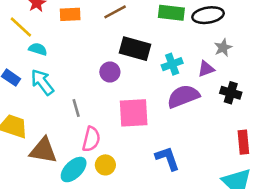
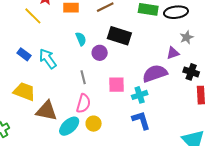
cyan semicircle: (38, 49) -> (81, 39), moved, turned 48
cyan cross: (172, 64) -> (140, 95), moved
gray line: (76, 108) -> (83, 77), moved
pink square: (134, 113) -> (116, 85), size x0.7
red rectangle: (243, 142) -> (201, 95), moved

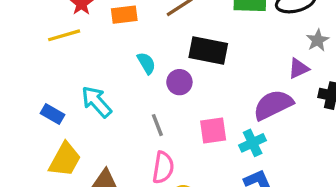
yellow line: (33, 16) -> (64, 35), turned -54
blue rectangle: (24, 54) -> (53, 114), moved
yellow trapezoid: (24, 92) -> (65, 160), turned 105

